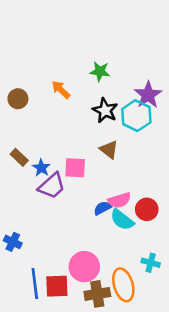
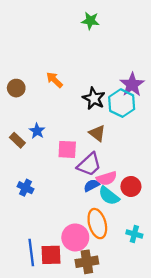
green star: (100, 71) -> (90, 21), moved
blue star: (41, 168) -> (37, 131), moved
purple trapezoid: (52, 186) -> (89, 164), moved
blue cross: (13, 242) -> (25, 188), moved
orange ellipse: (123, 285) -> (97, 224), moved

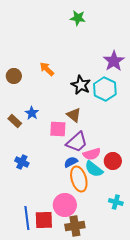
purple star: (132, 85) -> (114, 61), moved
brown triangle: (97, 133) -> (74, 115), moved
blue semicircle: (92, 185) -> (71, 162), moved
orange ellipse: (97, 224) -> (79, 179), moved

